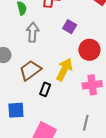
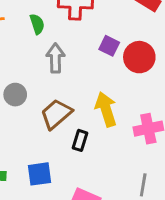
red circle: (89, 50) -> (139, 57), moved
yellow arrow: (64, 70) -> (106, 109), turned -40

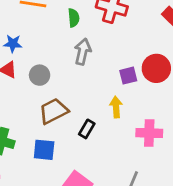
purple square: (109, 46) -> (128, 76), moved, turned 36
yellow arrow: (106, 109) -> (116, 107), size x0.7
brown trapezoid: (56, 114) -> (53, 111), moved

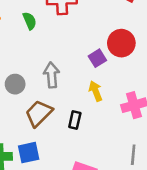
gray arrow: (83, 52) -> (52, 75), moved
blue square: (44, 150) -> (29, 153), moved

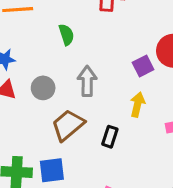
green semicircle: (30, 21) -> (66, 35), moved
yellow arrow: (96, 91) -> (137, 105), turned 30

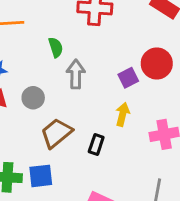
gray arrow: (87, 81) -> (76, 74), moved

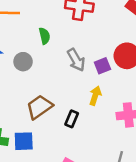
gray arrow: (76, 74) -> (76, 60), moved, turned 145
gray circle: (33, 98) -> (23, 62), moved

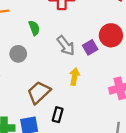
yellow arrow: (95, 96) -> (75, 77), moved
black rectangle: (72, 119) -> (58, 115), moved

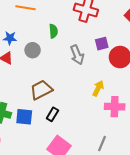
purple square: (90, 47) -> (102, 44), moved
yellow arrow: (75, 77) -> (98, 88), moved

